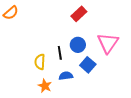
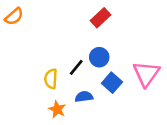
pink triangle: (108, 43) -> (146, 74), moved
black line: (60, 53) -> (76, 67), turned 48

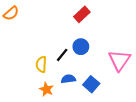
blue square: (112, 83) -> (91, 84), moved

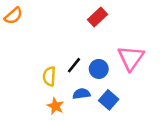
blue circle: (81, 47) -> (99, 69), moved
pink triangle: (119, 60) -> (131, 58), moved

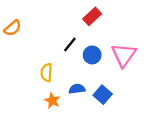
orange semicircle: (13, 16) -> (13, 28), moved
black line: (74, 65) -> (70, 44), moved
blue circle: (99, 69) -> (92, 55), moved

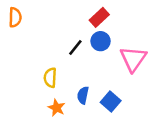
orange semicircle: (13, 28) -> (15, 17), moved, turned -48
blue circle: (92, 55) -> (101, 41), moved
blue semicircle: (77, 89) -> (83, 95), turned -70

